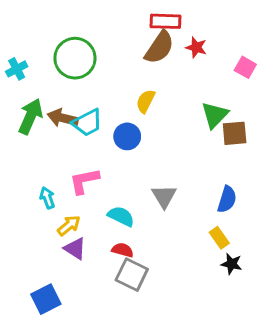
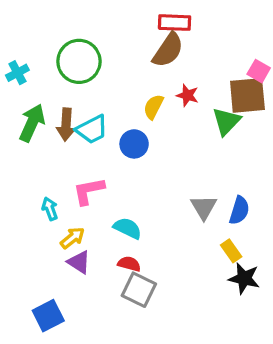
red star: (196, 47) -> (187, 95), moved
brown arrow: (63, 118) -> (66, 125), turned -100
brown square: (235, 133) -> (247, 95), moved, size x1.4
gray triangle: (164, 196) -> (204, 207), moved
black star: (232, 264) -> (244, 278), size x1.4

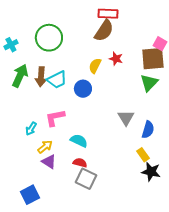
green triangle: (226, 121) -> (149, 83), moved
gray triangle: (204, 207) -> (126, 118), moved
cyan arrow: (50, 209) -> (31, 129), turned -128

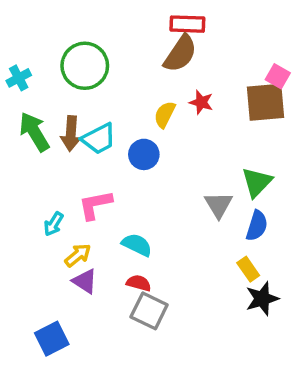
green arrow: (20, 76) -> (34, 132), turned -55
green triangle: (149, 83) -> (257, 182), moved
black star: (151, 172) -> (262, 299), turned -30

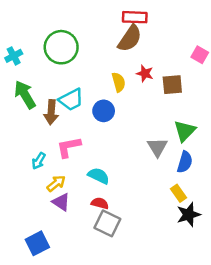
brown square: (266, 102) -> (172, 85), moved, size x0.7
yellow semicircle: (165, 114) -> (119, 82), turned 138
brown arrow: (71, 134) -> (51, 112), moved

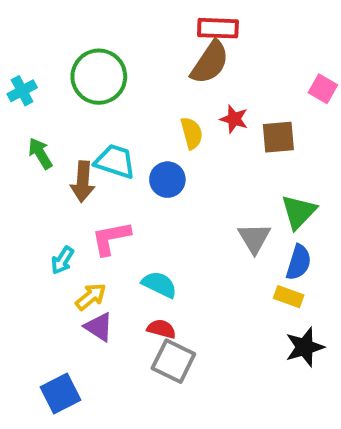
green arrow: (25, 95) -> (40, 153), size x0.7
cyan trapezoid: (71, 100) -> (115, 161), turned -135
yellow rectangle: (179, 193) -> (289, 297), moved, turned -35

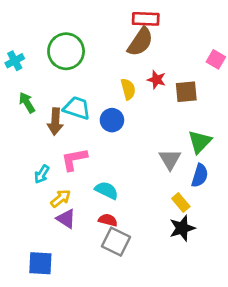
yellow rectangle: (289, 297) -> (181, 202), moved, turned 30
black star: (305, 347) -> (182, 228), moved
blue square: (60, 394) -> (40, 263), turned 30

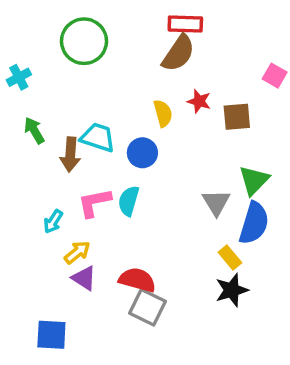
green circle: (66, 51) -> (84, 41), moved
blue semicircle: (200, 175) -> (254, 223), size x1.4
cyan semicircle: (107, 190) -> (129, 201), moved, turned -100
red semicircle: (108, 220) -> (137, 280), size x1.5

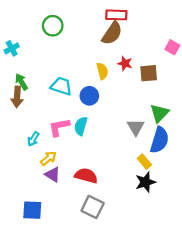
green circle: (84, 41) -> (53, 26), size x0.7
brown arrow: (70, 155) -> (17, 97), moved
gray square: (148, 307) -> (93, 207), moved

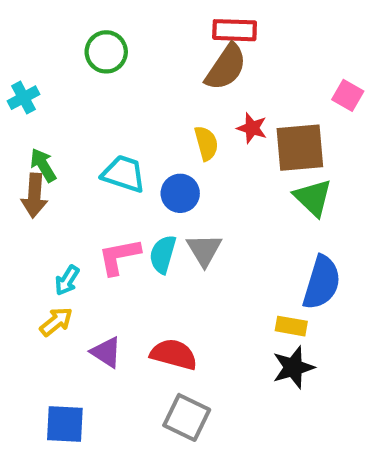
brown square: (149, 73) -> (300, 148), size x1.4
green triangle: (159, 113) -> (313, 198), moved, turned -30
gray triangle: (136, 127) -> (204, 250), moved
yellow arrow: (48, 158) -> (56, 322), moved
yellow rectangle: (144, 162) -> (291, 326), turned -40

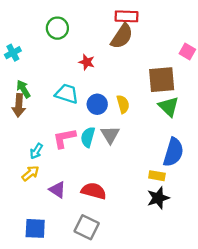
red star: (252, 128) -> (87, 62), moved
yellow semicircle: (206, 143) -> (123, 104), moved
gray square: (187, 417) -> (87, 227), moved

